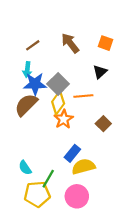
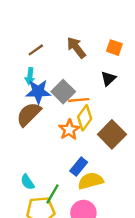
orange line: (83, 96) -> (79, 100), moved
yellow diamond: (58, 103) -> (85, 118), moved
brown square: (103, 124) -> (112, 134), size x1.6

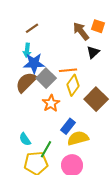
brown arrow: (76, 48) -> (81, 31), moved
gray square: (63, 92) -> (46, 78), moved
orange star: (69, 130) -> (51, 103), moved

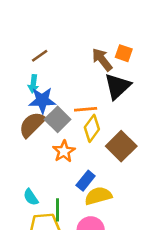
black triangle: (93, 52) -> (117, 86), size x1.6
green line: (46, 149) -> (58, 210), turned -30

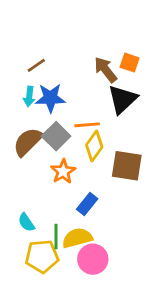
blue star: (42, 100) -> (50, 98), moved
brown square: (121, 146) -> (127, 166), turned -36
yellow semicircle: (98, 196) -> (77, 238), moved

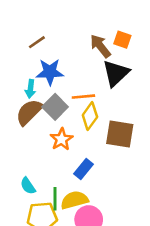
cyan arrow: (29, 97) -> (30, 89), moved

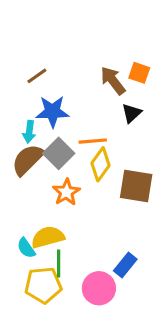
black triangle: (116, 73) -> (131, 113), size x0.6
blue rectangle: (83, 169) -> (125, 265), moved
yellow semicircle: (74, 200) -> (48, 237), moved

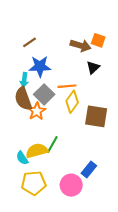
brown arrow: (113, 81) -> (80, 46), turned 144
brown semicircle: (28, 160) -> (23, 99), turned -65
orange star: (66, 192) -> (37, 111), moved
green line: (59, 263) -> (52, 144), moved, turned 30

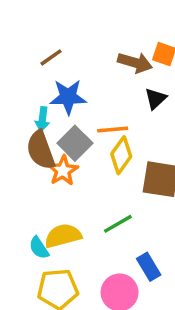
green line: (52, 144) -> (118, 224), moved, turned 30
blue rectangle: (89, 169) -> (149, 267), turned -70

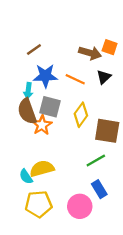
orange line: (113, 129) -> (75, 79), moved, turned 30
gray square: (75, 143) -> (50, 107), turned -30
green line: (118, 224) -> (96, 161), moved

